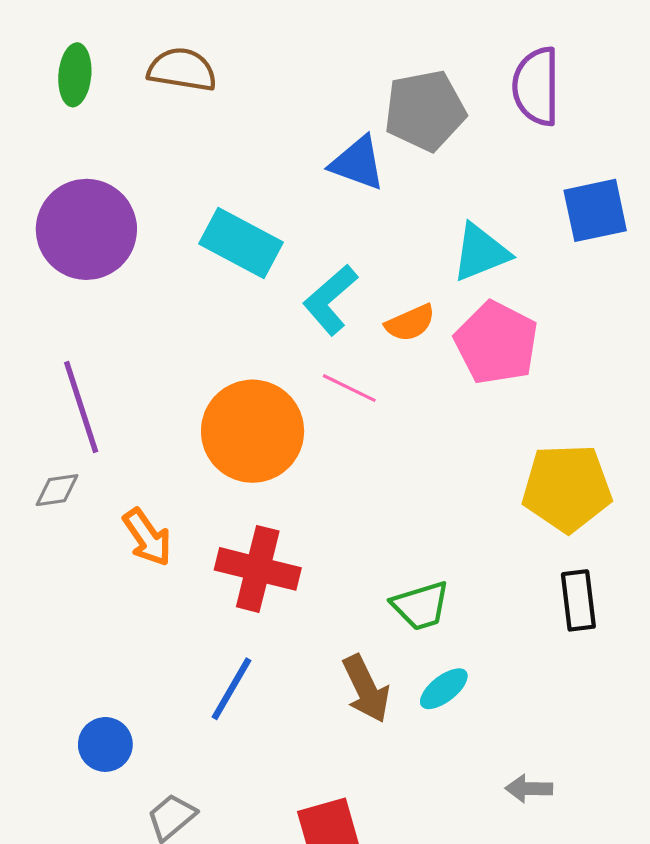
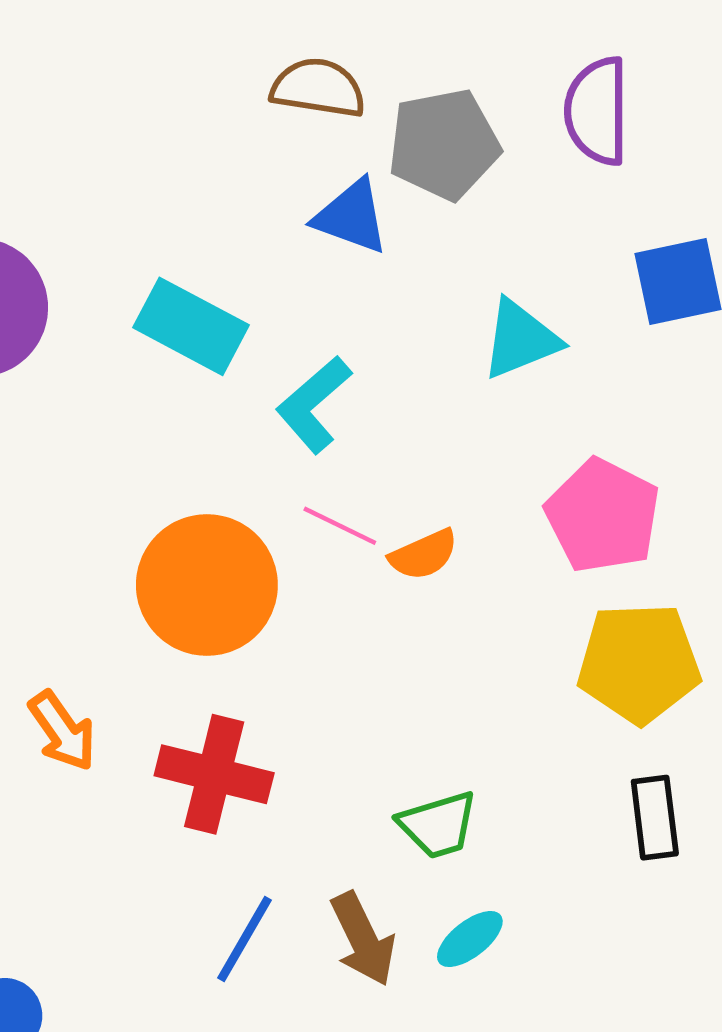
brown semicircle: (182, 70) -> (318, 88), moved
orange semicircle: (410, 323) -> (424, 555), moved
pink pentagon: (496, 343) -> (603, 516), moved
blue line: (231, 689) -> (244, 939), moved

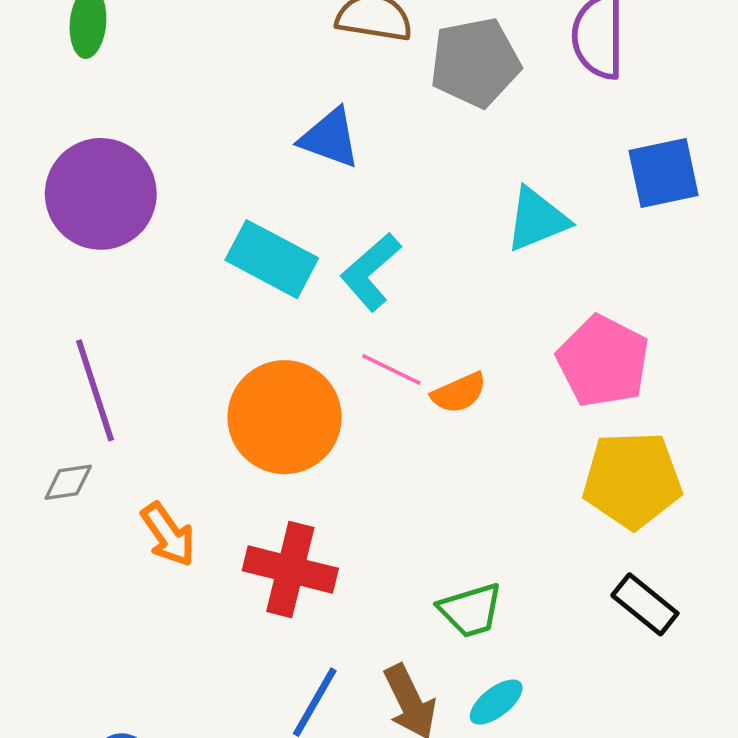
blue triangle: (351, 217) -> (330, 138), moved
cyan rectangle: (191, 326) -> (272, 259), moved
black rectangle: (655, 818) -> (645, 604), turned -44

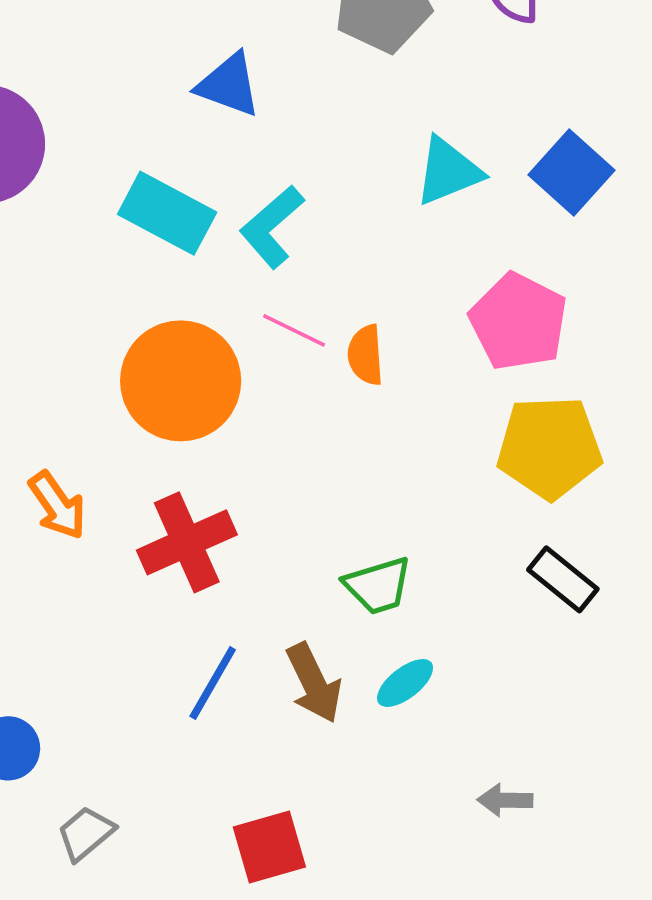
blue square: (664, 173) -> (572, 172), moved, turned -36
orange semicircle: (459, 393) -> (366, 355), turned 110
red cross: (290, 569) -> (187, 542), turned -38

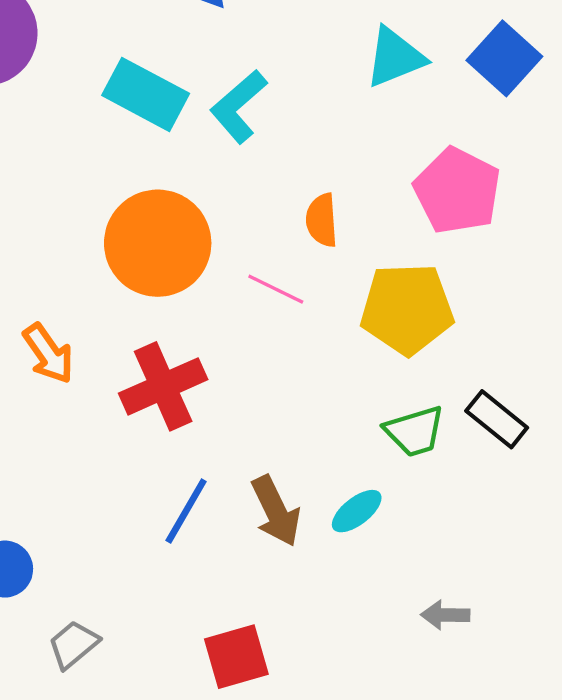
pink line: (294, 330) -> (276, 289), moved
yellow pentagon: (549, 447) -> (407, 309), moved
green trapezoid: (378, 586) -> (415, 431), moved

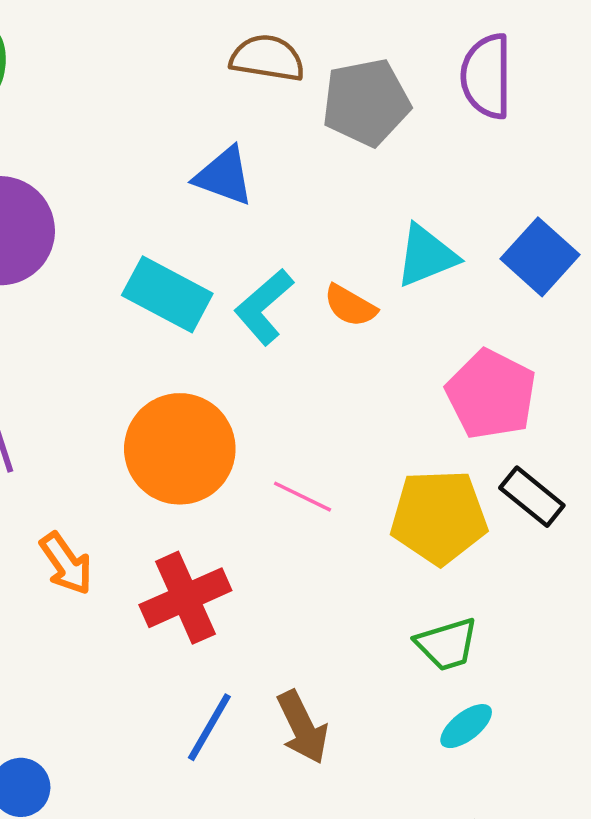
orange semicircle: (322, 220) -> (350, 306), moved, turned -56
black rectangle: (497, 419) -> (532, 497), moved
cyan ellipse: (357, 511) -> (466, 726), moved

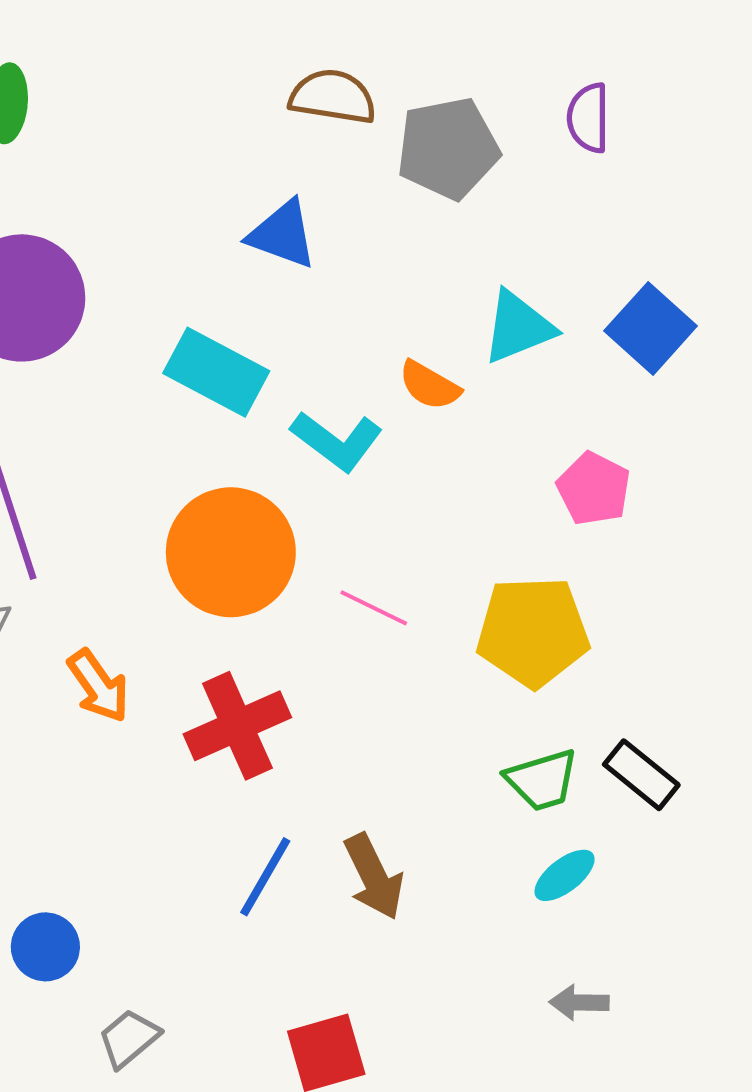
purple semicircle: (487, 76) -> (588, 118), size x0.7
cyan L-shape: (264, 307) -> (337, 441), moved, turned -102
pink pentagon: (491, 394) -> (594, 489), size x0.7
black rectangle: (532, 497) -> (641, 775), moved

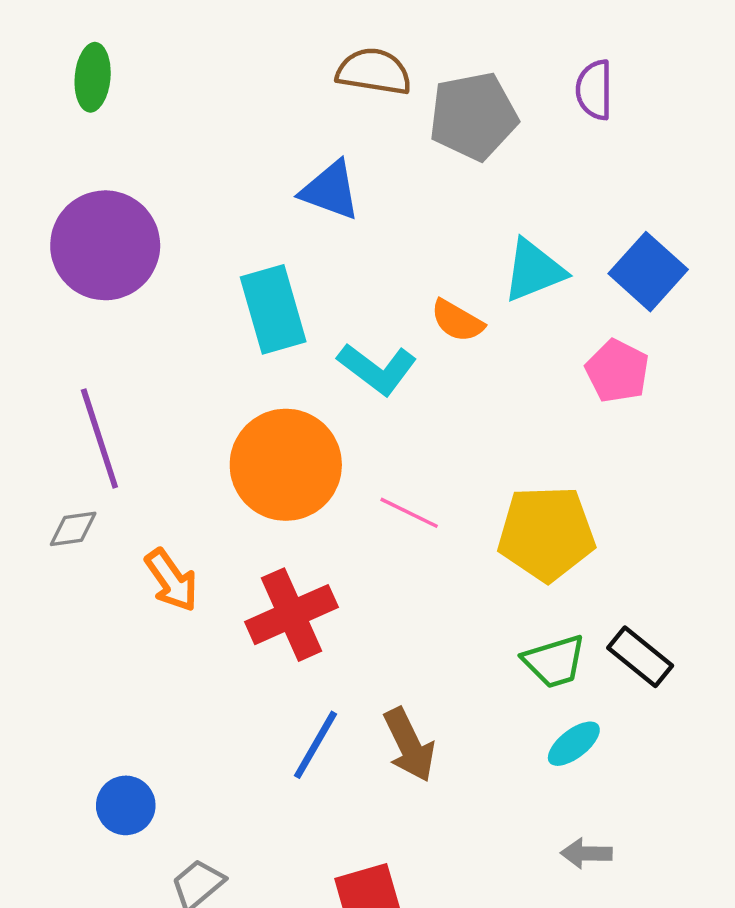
cyan rectangle: (216, 372) -> (273, 309), turned 46
pink pentagon: (594, 489) -> (617, 371), moved

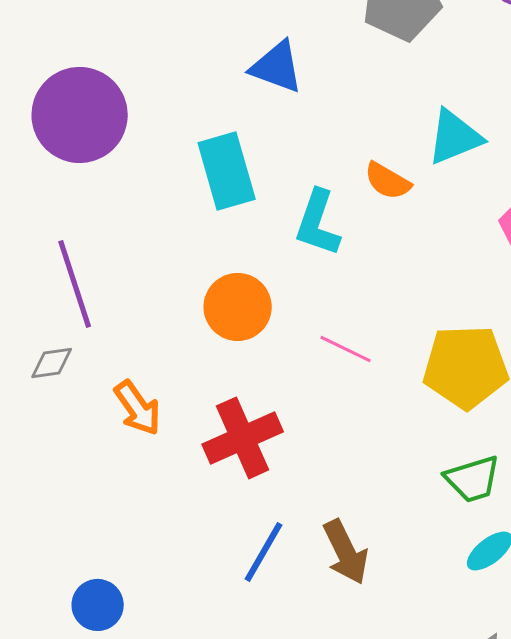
cyan L-shape: (377, 369) -> (318, 223), turned 72
orange circle: (286, 465) -> (238, 307), size x0.7

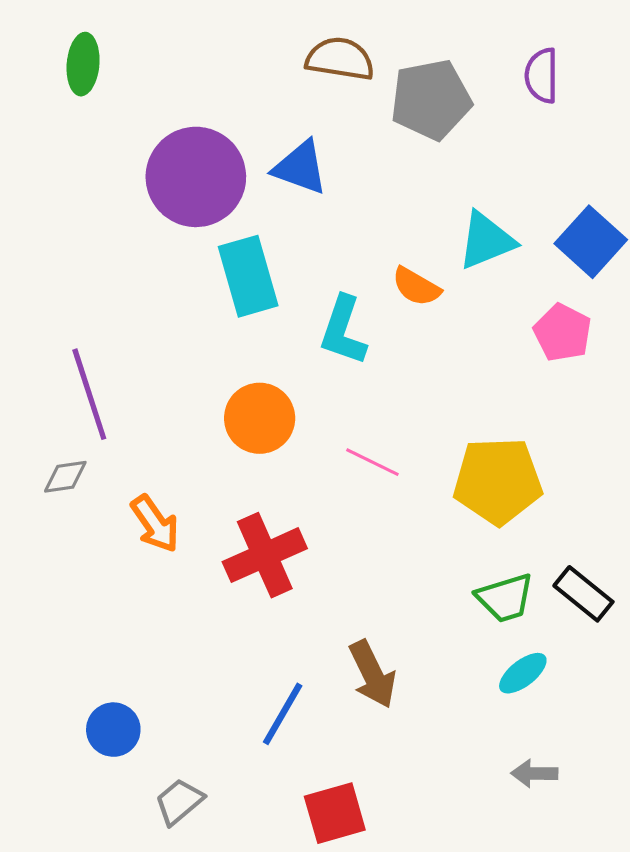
purple circle: (80, 115) -> (196, 177), moved
blue line: (264, 552) -> (283, 714), moved

